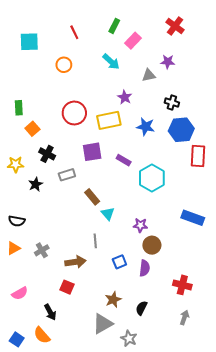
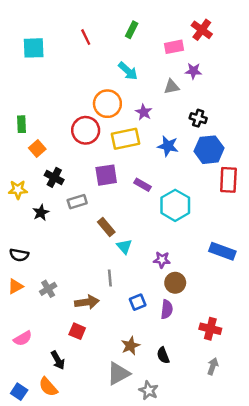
pink rectangle: (133, 41) -> (174, 47), moved, turned 35
orange circle: (64, 65) -> (107, 104), moved, size x1.5
black semicircle: (141, 308) -> (163, 355), turned -48

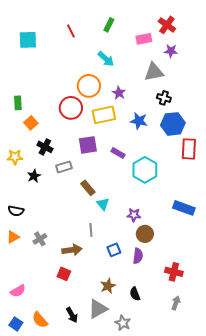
purple star: (193, 71) -> (171, 51), moved
gray triangle: (172, 87) -> (154, 72), moved, size x1.5
pink semicircle: (23, 338) -> (18, 291), moved
black arrow: (58, 360) -> (72, 315), moved

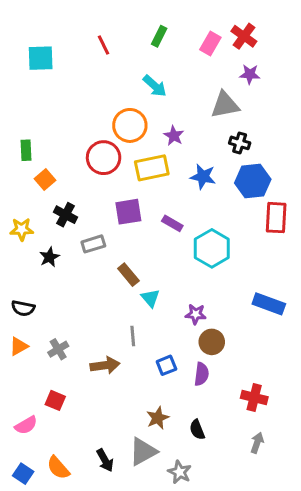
pink rectangle: (144, 39) -> (210, 44), moved, turned -49
red square: (64, 274) -> (55, 400), moved

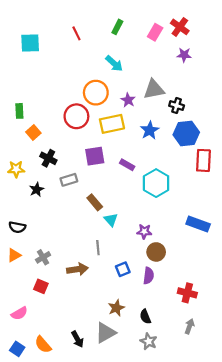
gray triangle: (225, 105) -> (154, 89), moved
blue star: (203, 177) -> (150, 130), turned 30
red square: (55, 400) -> (41, 286), moved
gray star: (180, 472) -> (149, 341), moved

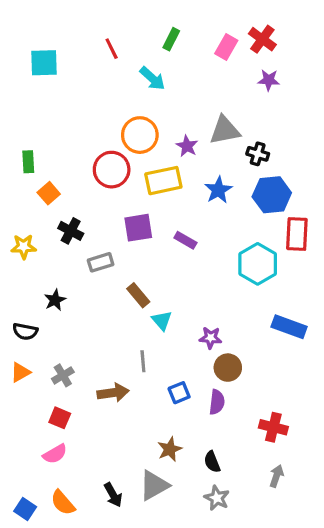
cyan arrow: (114, 64) -> (152, 78), moved
cyan hexagon: (156, 183) -> (258, 264), moved
black star: (37, 190) -> (55, 300), moved
pink semicircle: (19, 313) -> (55, 454), moved

